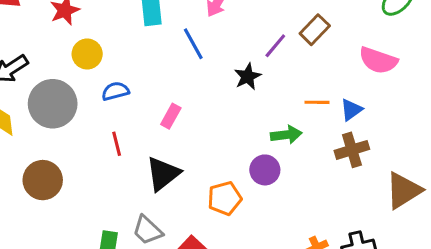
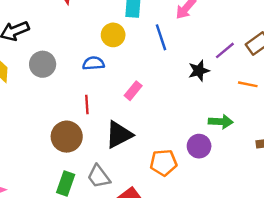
yellow circle: (87, 54) -> (113, 35), moved
orange line: (317, 102) -> (248, 84), moved
gray circle: (53, 104) -> (43, 64), size x0.7
brown circle: (43, 180) -> (67, 137), moved

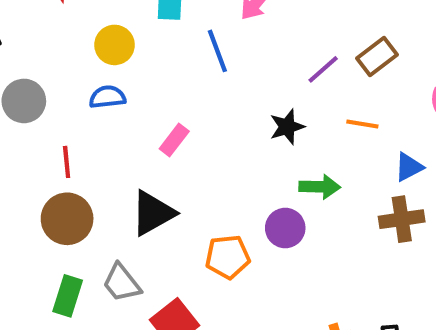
yellow circle: (113, 35) -> (115, 45), moved
black star: (199, 71) -> (287, 127), moved
red line: (87, 105) -> (67, 162), moved

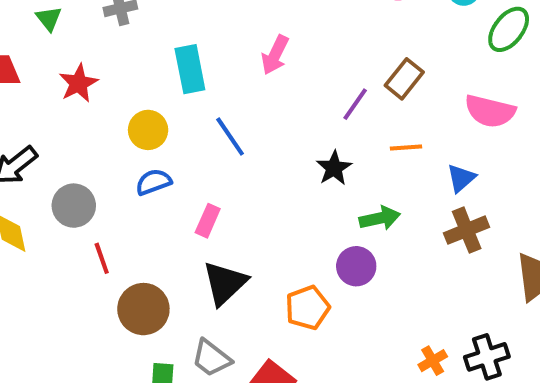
blue line: (217, 51) -> (230, 136), moved
pink rectangle: (174, 140) -> (208, 221), moved
red line: (67, 162) -> (102, 258), moved

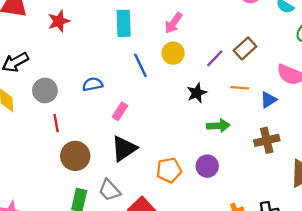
yellow circle: (148, 130) -> (173, 53), moved
blue triangle: (461, 178) -> (269, 100), moved
purple circle: (356, 266) -> (207, 166), moved

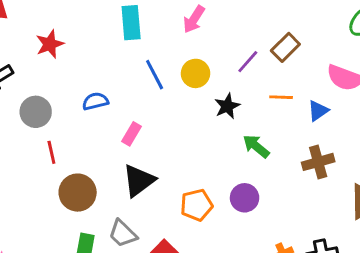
red star: (59, 21) -> (50, 44), moved
yellow circle: (173, 53) -> (195, 73), moved
green arrow: (218, 126) -> (256, 146), turned -135

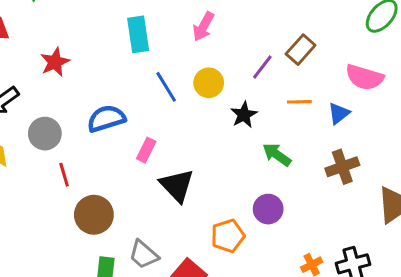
blue semicircle: (95, 101) -> (106, 119), size x1.4
black triangle: (139, 180) -> (177, 185), moved, turned -33
orange pentagon: (196, 205) -> (228, 236), moved

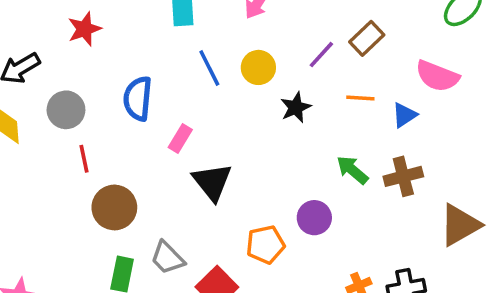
blue semicircle: (106, 119) -> (138, 99), turned -72
green arrow: (277, 155) -> (352, 170), moved

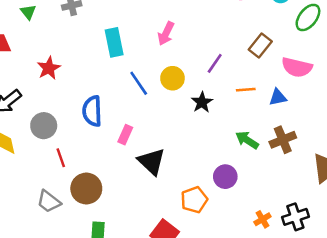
brown rectangle: (367, 38) -> (260, 46), moved
blue triangle: (404, 115) -> (278, 97), turned 30
gray trapezoid: (167, 258) -> (49, 201), moved

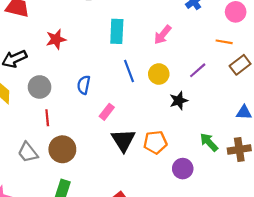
orange line: (246, 90) -> (224, 42), moved
blue semicircle: (92, 111) -> (84, 85), size x0.7
orange pentagon: (194, 200) -> (155, 142), moved

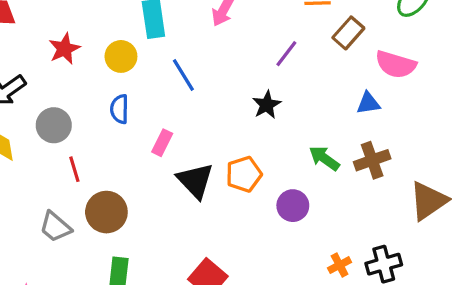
yellow circle: (159, 74) -> (121, 56), moved

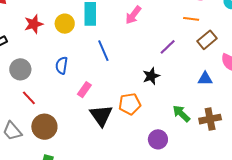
yellow circle: (121, 56) -> (65, 24), moved
blue triangle: (368, 103) -> (205, 79), moved
red line: (74, 169) -> (29, 98), turned -35
orange pentagon: (244, 174) -> (130, 104), moved

